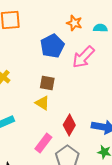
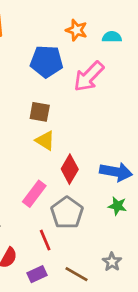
blue pentagon: (52, 46) -> (47, 61), turned 30
yellow triangle: (42, 103) -> (45, 141), moved

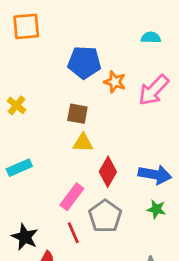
orange star: (77, 30) -> (115, 82), moved
pink arrow: (89, 76) -> (154, 90), moved
yellow triangle: (45, 141) -> (83, 143), turned -30
red line: (45, 240) -> (73, 233), moved

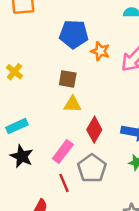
black star: (25, 237) -> (22, 156), moved

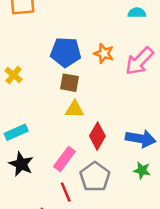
blue pentagon: (74, 34) -> (66, 52), moved

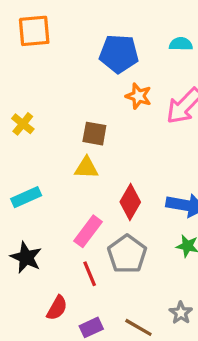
blue pentagon: (66, 52) -> (119, 54), moved
yellow triangle: (75, 109) -> (86, 168), moved
black star: (21, 164) -> (26, 257), moved

